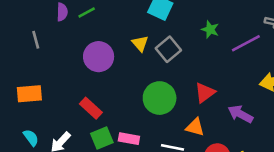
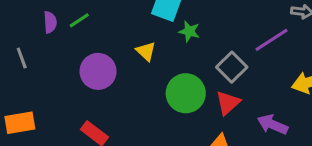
green star: (210, 30) -> (189, 31), moved
gray square: (168, 49) -> (232, 67), moved
green circle: (160, 98) -> (186, 93), moved

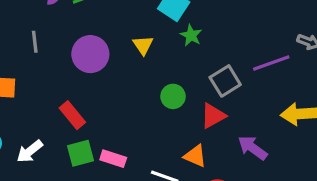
gray line: (22, 58) -> (35, 42), moved
green circle: (186, 93) -> (173, 96), size x0.6

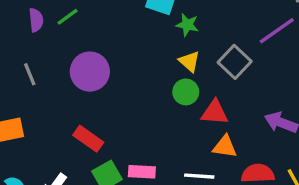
yellow triangle: (143, 45) -> (189, 61), moved
red triangle: (213, 116) -> (215, 112), moved, turned 48

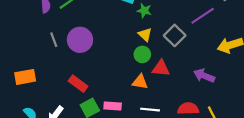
gray line: (30, 74) -> (54, 40), moved
orange triangle: (225, 147) -> (140, 82), moved

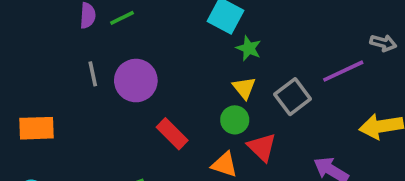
red triangle: (161, 68) -> (262, 147), turned 30
red rectangle: (78, 84) -> (172, 134), moved

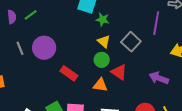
purple line: (343, 71) -> (156, 23), turned -45

